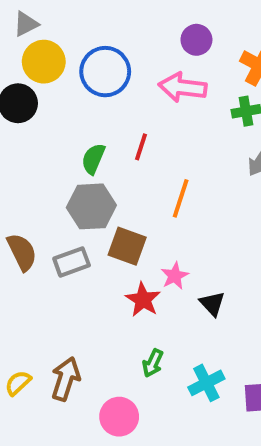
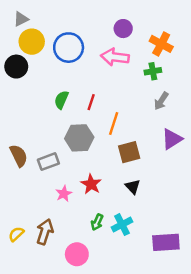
red line: (141, 147) -> (91, 102), moved
gray hexagon: (91, 206) -> (79, 138), moved
brown square: (127, 246) -> (129, 152), moved, turned -35
pink star: (175, 276) -> (64, 194), moved
cyan cross: (206, 383) -> (122, 225), moved

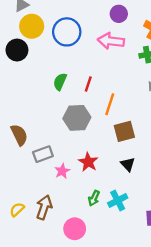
gray rectangle: (48, 162) -> (43, 154), moved

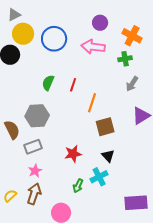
gray hexagon: (77, 118) -> (37, 116), moved
red star: (88, 162) -> (73, 154), turned 30
pink star: (62, 171) -> (35, 171), moved
cyan cross: (118, 200) -> (99, 177), moved

